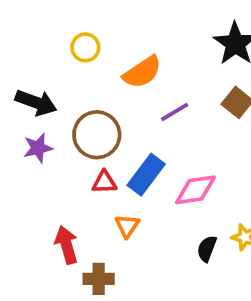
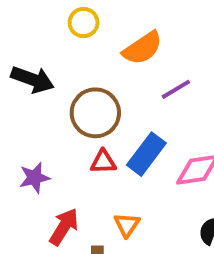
purple star: (38, 148) -> (34, 178), moved
orange triangle: (127, 226) -> (127, 225), moved
red arrow: (66, 245) -> (64, 227), turned 48

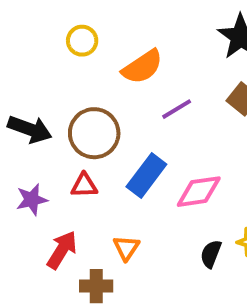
black arrow: (33, 79) -> (30, 129), moved
red triangle: (103, 162) -> (84, 185), moved

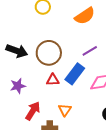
orange semicircle: (142, 67) -> (85, 16), moved
purple line: (177, 109) -> (90, 51), moved
red triangle: (84, 185) -> (53, 80), moved

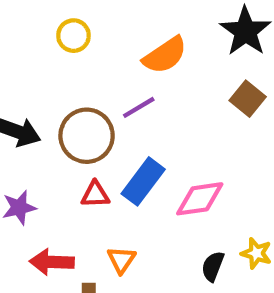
purple line: (90, 51) -> (139, 107), moved
red arrow: (33, 111) -> (52, 262), turned -120

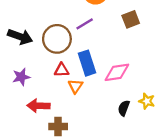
brown square: (248, 99) -> (131, 19), moved, turned 30
blue rectangle: (143, 181) -> (87, 63), turned -55
orange triangle: (121, 260) -> (75, 86), moved

